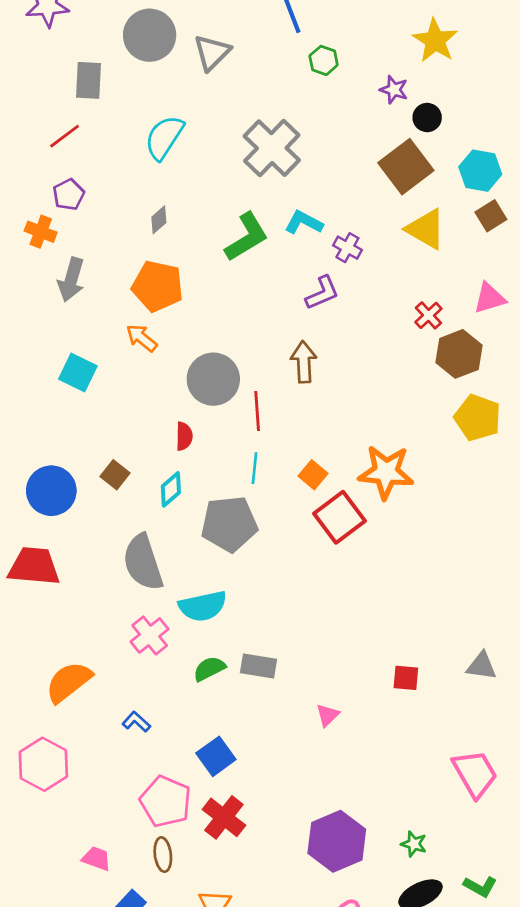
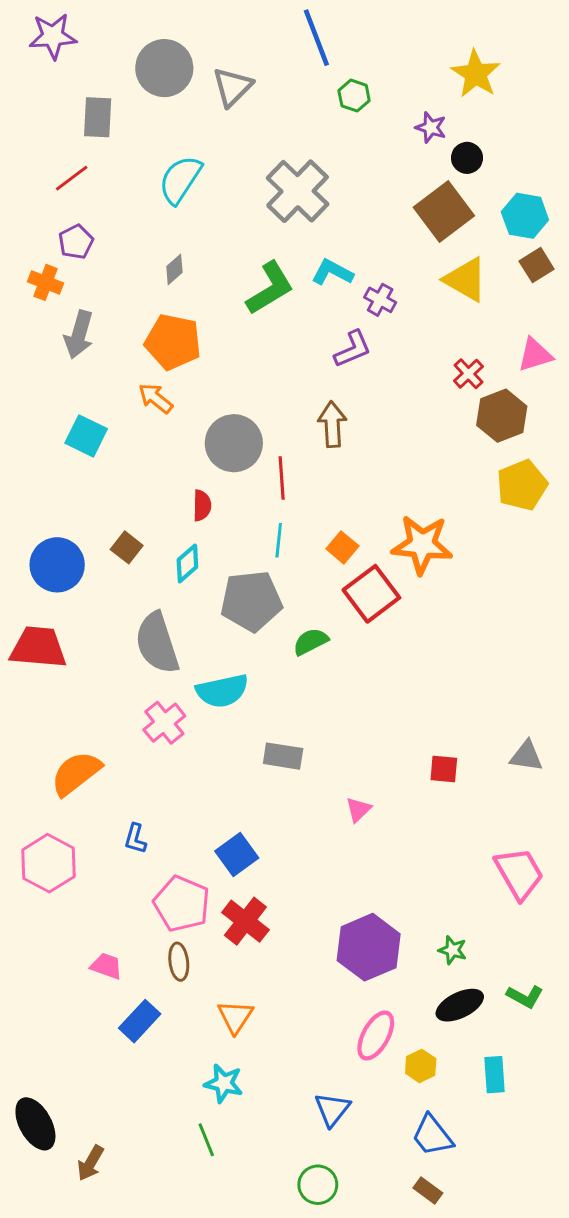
yellow pentagon: (478, 418) -> (522, 485), turned 30
green semicircle: (209, 669) -> (311, 642), moved
blue L-shape: (136, 722) -> (135, 839), moved, turned -116

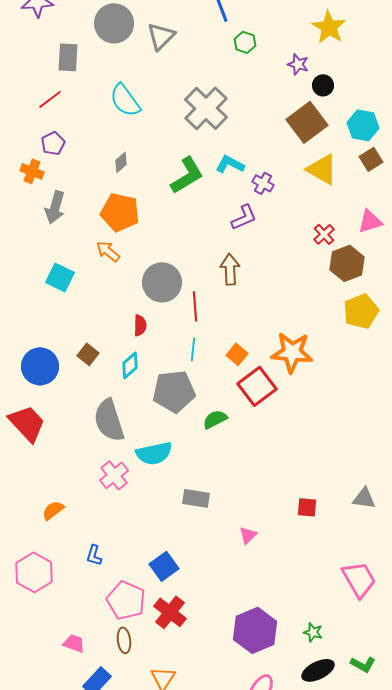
cyan semicircle: (180, 180) -> (125, 100), turned -69
red trapezoid: (38, 647) -> (27, 423), turned 42
orange semicircle: (76, 773) -> (53, 510), size x0.6

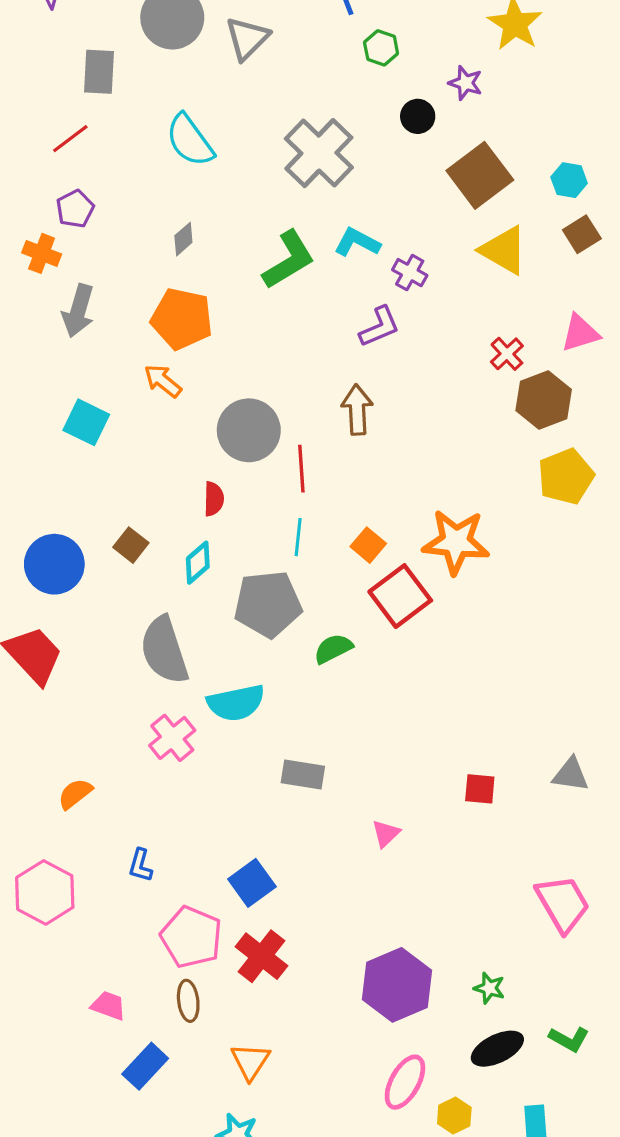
black circle: (323, 85) -> (418, 116), moved
cyan hexagon: (363, 125) -> (569, 180), size x0.7

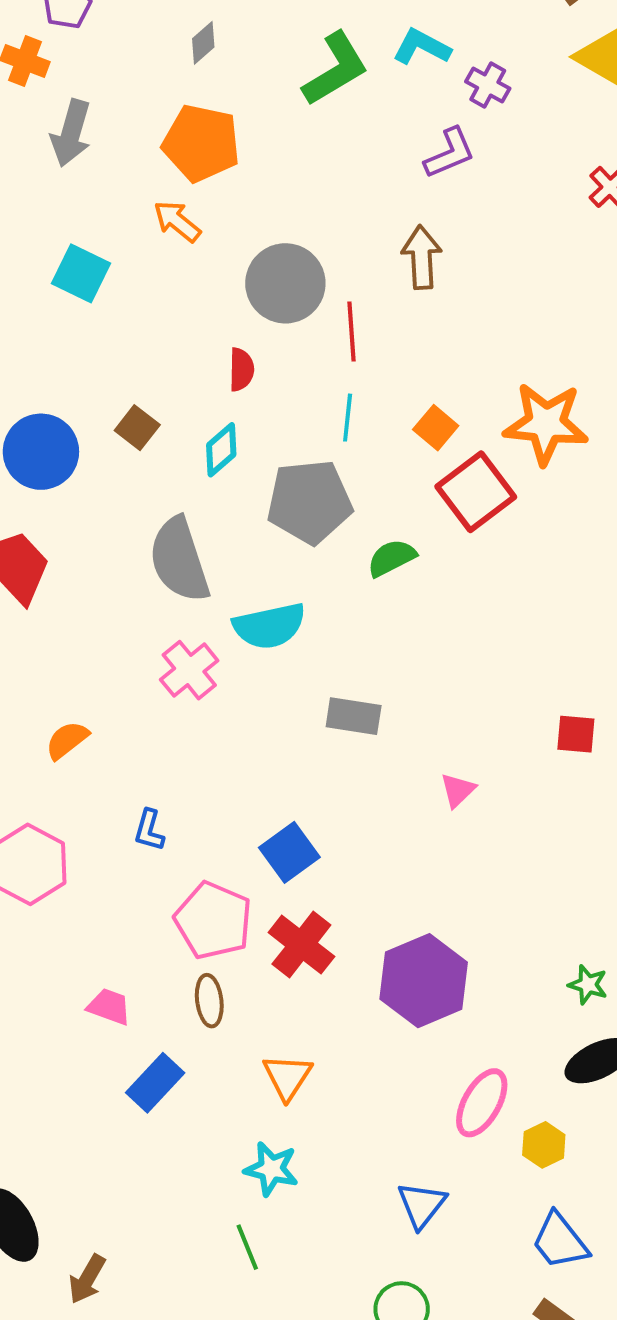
purple hexagon: (397, 985) -> (424, 981), moved

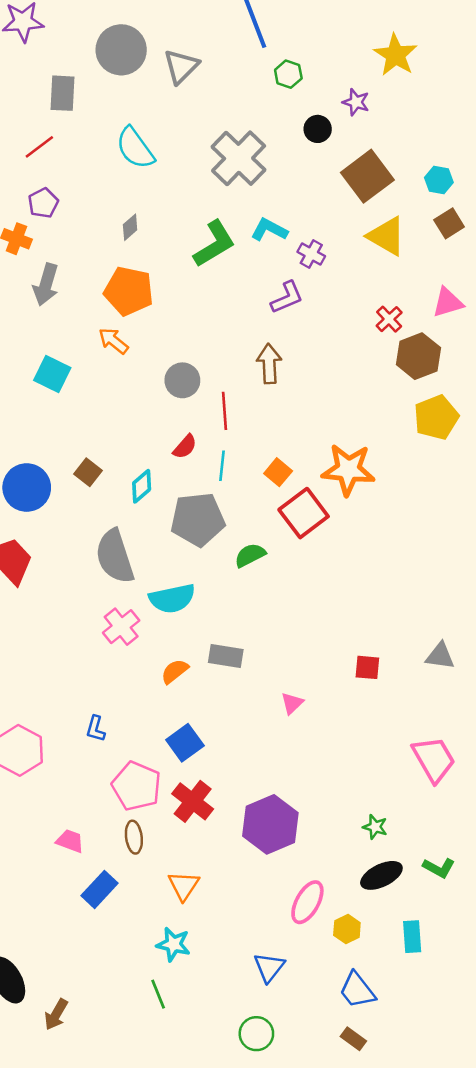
gray circle: (285, 283) -> (182, 380), size x0.7
red semicircle: (241, 370) -> (185, 447), moved, turned 40
orange semicircle: (67, 740) -> (175, 671), moved

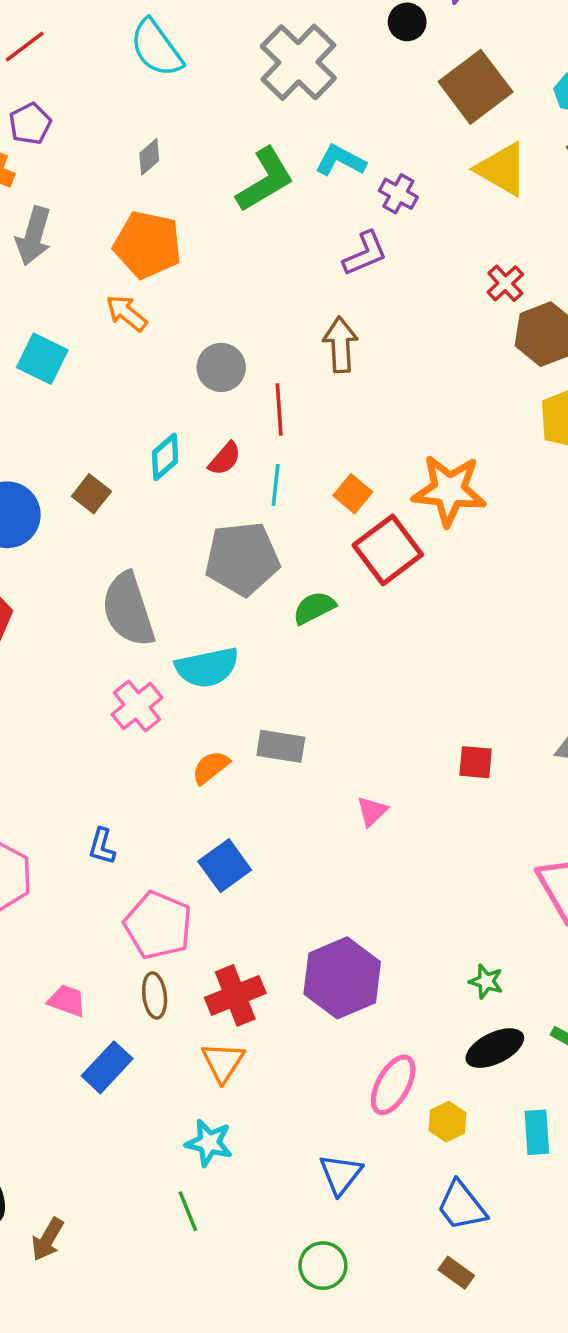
cyan diamond: (142, 486) -> (165, 457), moved
red cross: (193, 801) -> (235, 995), moved, turned 30

